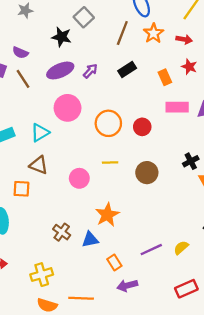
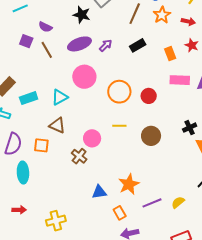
orange star: (107, 215) -> (129, 184), moved
brown cross: (62, 232) -> (79, 156), moved

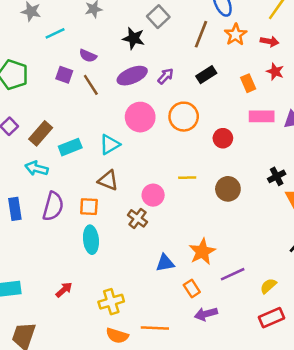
orange circle: (119, 92) -> (184, 117), moved
cyan ellipse: (23, 173) -> (91, 240), moved
yellow semicircle: (178, 202) -> (268, 286), moved
red arrow: (19, 210) -> (64, 290), turned -40

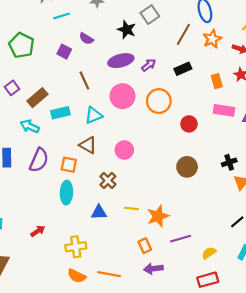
brown line: (91, 85) -> (84, 80), moved
yellow line: (187, 178) -> (131, 208), moved
pink circle: (153, 195) -> (124, 150), moved
blue triangle: (165, 263) -> (99, 212), moved

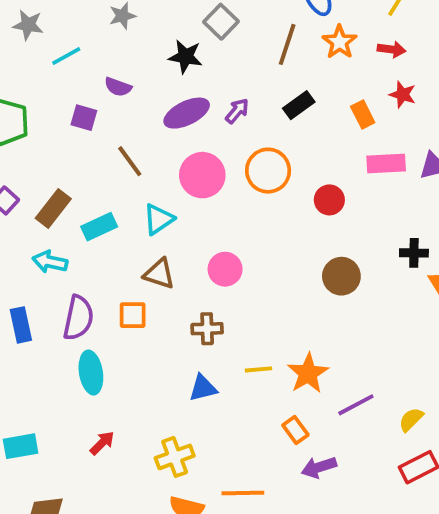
black cross: (229, 162) -> (414, 253), turned 32
brown cross: (108, 180) -> (207, 329), turned -35
cyan ellipse: (66, 193) -> (91, 373), moved

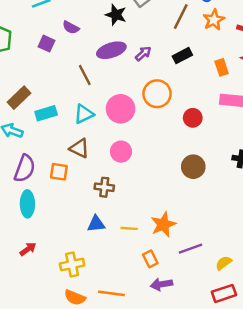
brown line: (130, 161) -> (85, 75), moved
pink circle: (202, 175) -> (121, 109), moved
yellow line: (258, 369) -> (129, 228), moved

